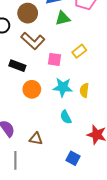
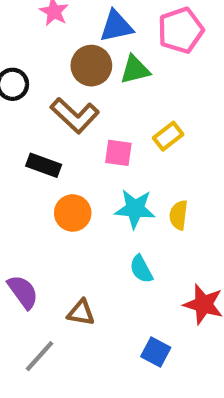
brown circle: (28, 13) -> (91, 66), moved
gray line: (15, 160) -> (39, 356), turned 42

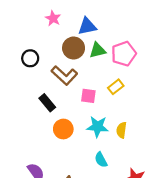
pink pentagon: (181, 30) -> (124, 54), moved
black rectangle: (44, 165) -> (47, 103), turned 30

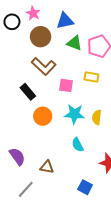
brown circle: (74, 48) -> (41, 37), moved
green triangle: (97, 50) -> (74, 43), turned 35
black circle: (30, 58) -> (12, 22), moved
yellow rectangle: (116, 87) -> (91, 77), turned 48

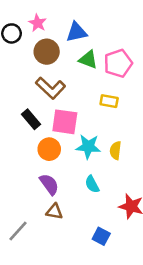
pink square: (66, 85) -> (65, 122), moved, size x1.5
purple semicircle: (17, 156) -> (49, 184), moved
gray line: (26, 189) -> (18, 231), moved

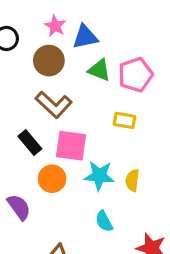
pink star: (38, 23) -> (55, 26), moved
purple semicircle: (49, 184) -> (19, 207), moved

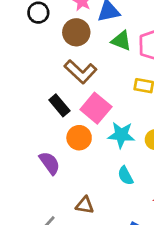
pink square: (71, 146) -> (96, 108), turned 32

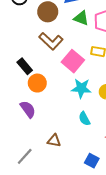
black rectangle: (59, 105) -> (25, 66), moved
pink square: (96, 108) -> (73, 61), moved
orange circle: (79, 138) -> (37, 83), moved

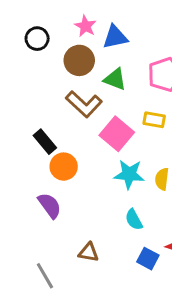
green triangle: (81, 18) -> (115, 79), moved
gray line: (25, 156) -> (45, 276), turned -72
blue square: (92, 161) -> (148, 259), moved

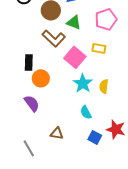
black rectangle: (45, 142) -> (29, 62), turned 42
cyan star: (129, 174) -> (83, 83), turned 30

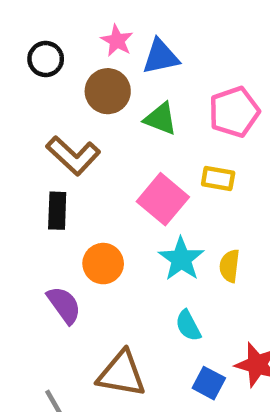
brown L-shape: (54, 38) -> (73, 156), moved
orange circle: (41, 78) -> (103, 264), moved
brown triangle: (57, 133) -> (122, 374), size x1.6

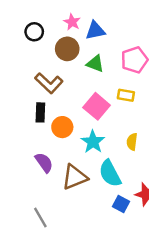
cyan star: (181, 259) -> (93, 142), moved
orange circle: (103, 264) -> (62, 127), moved
cyan semicircle: (188, 326) -> (110, 174), size x1.6
brown triangle: (122, 374) -> (75, 177), moved, turned -32

